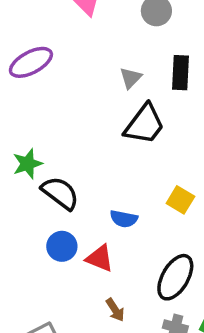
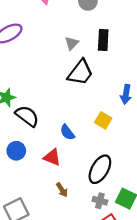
blue semicircle: (124, 219) -> (67, 132), turned 42
blue circle: (62, 246) -> (16, 151), moved

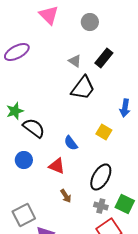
black rectangle: (103, 40) -> (104, 58), turned 36
gray triangle: (72, 43) -> (75, 61), turned -40

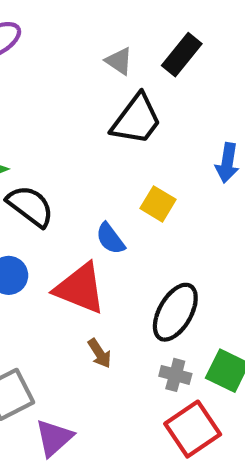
yellow square: (104, 132) -> (158, 204), moved
red triangle: (57, 166) -> (80, 288), size x1.5

